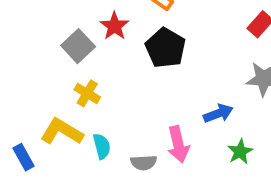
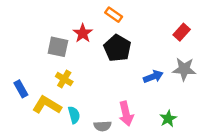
gray square: (78, 46) -> (58, 47), turned -35
blue arrow: (218, 113) -> (153, 77), moved
blue rectangle: (23, 157) -> (21, 89), moved

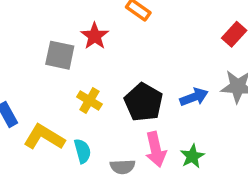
black pentagon: (117, 48) -> (143, 102), moved
yellow cross: (64, 79) -> (89, 101), moved
green star: (168, 119) -> (192, 156), moved

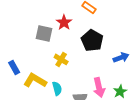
black pentagon: (143, 102) -> (92, 40), moved

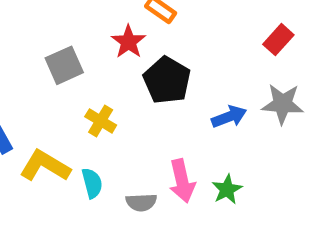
red star: (64, 22) -> (128, 42), moved
gray square: (44, 33) -> (64, 65), turned -36

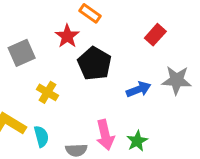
red rectangle: (278, 40) -> (155, 35), moved

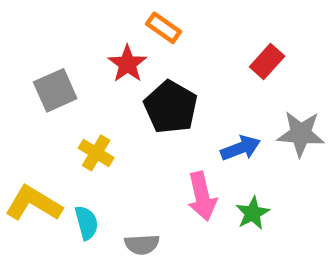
pink arrow: (105, 135) -> (202, 196), moved
green star: (137, 141) -> (253, 213), moved

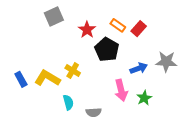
orange rectangle: (164, 28) -> (118, 25), moved
red rectangle: (267, 61) -> (139, 29), moved
gray square: (55, 90) -> (54, 17), moved
yellow L-shape: (34, 203) -> (47, 78), moved

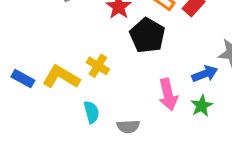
blue arrow: (139, 68) -> (205, 74), moved
blue rectangle: (21, 79) -> (23, 79), turned -32

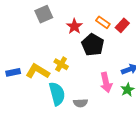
blue rectangle: (23, 79) -> (13, 72), turned -40
cyan semicircle: (91, 112) -> (57, 94), size x1.6

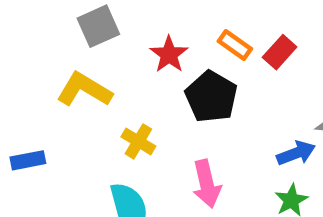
yellow L-shape: (38, 71) -> (84, 90), moved
pink arrow: (106, 83) -> (207, 184), moved

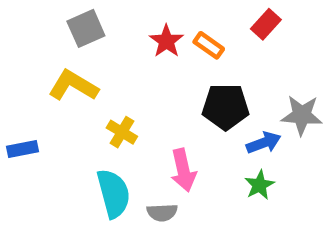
red rectangle: (280, 52) -> (266, 24), moved
red star: (169, 54) -> (166, 41), moved
black pentagon: (211, 97) -> (226, 107), moved, turned -30

